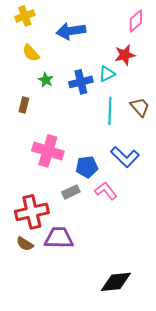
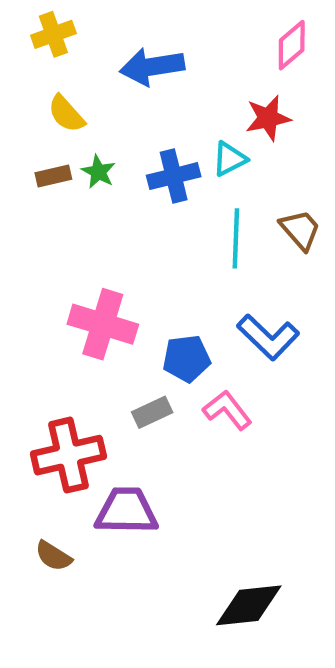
brown rectangle: (24, 105) -> (53, 176), moved, turned 63
brown semicircle: (25, 244) -> (53, 556), moved

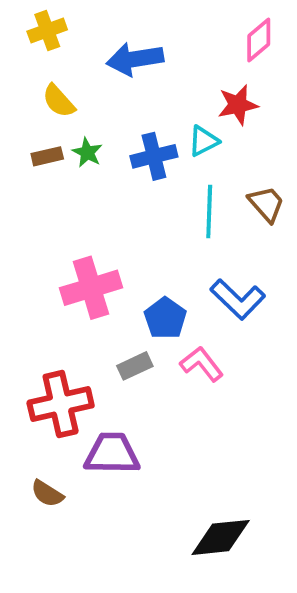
pink cross: (103, 324) -> (91, 288), turned -34
blue pentagon: (186, 359) -> (165, 318), turned -30

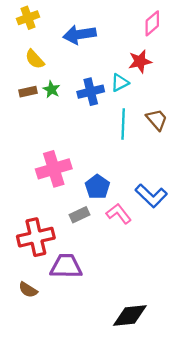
blue L-shape: (238, 299) -> (151, 196), moved

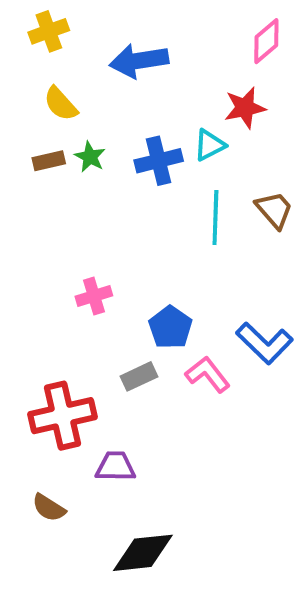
pink cross: (54, 169) -> (94, 296), size x0.6
purple trapezoid: (66, 266) -> (115, 467), size x0.7
black diamond: (130, 316) -> (143, 553), moved

